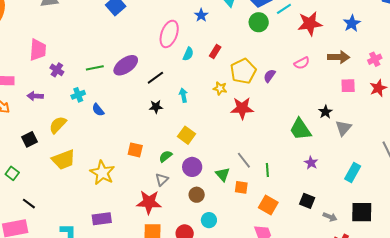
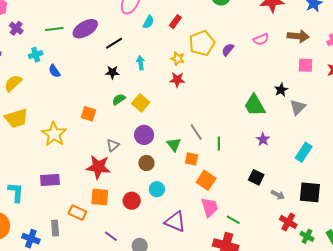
red star: (242, 108) -> (177, 80), moved, size x0.7
green semicircle: (166, 156) -> (119, 99), moved
orange square: (268, 205) -> (206, 180), moved

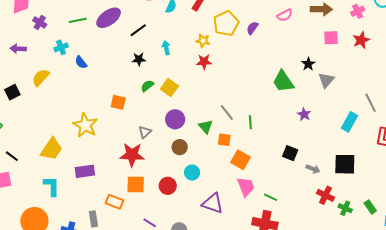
yellow trapezoid: (16, 118) -> (52, 149), moved, turned -35
purple star: (263, 139) -> (304, 114), moved
cyan rectangle: (304, 152) -> (350, 122), moved

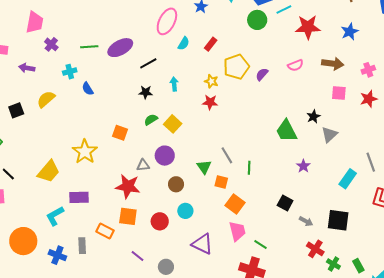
purple circle: (175, 119) -> (165, 156), moved
gray triangle: (145, 132) -> (143, 165), turned 32
cyan L-shape: (52, 186) -> (55, 216), moved, turned -125

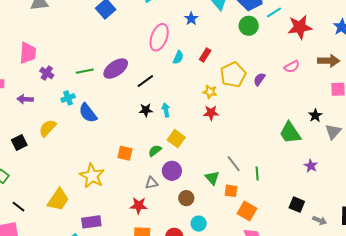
cyan arrow: (174, 84) -> (166, 110), moved
blue semicircle: (88, 89) -> (88, 113), size x1.5
green semicircle: (151, 120) -> (155, 151), moved
red star: (128, 186) -> (139, 206), size x0.7

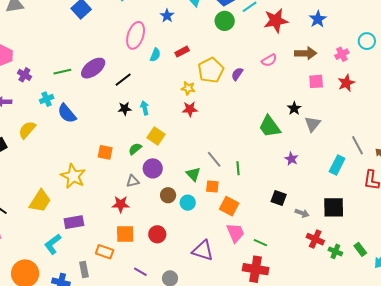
red rectangle: (205, 55) -> (182, 52), turned 32
cyan circle: (199, 224) -> (188, 203), moved

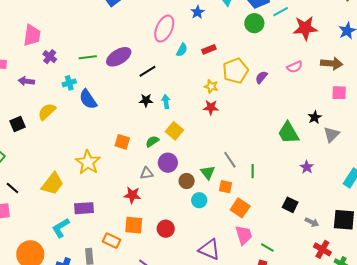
brown circle: (168, 195) -> (187, 181), moved

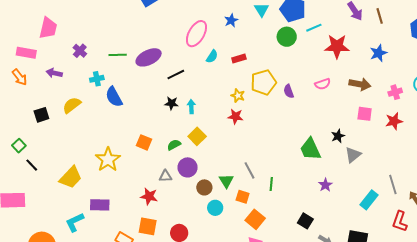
pink trapezoid: (32, 35) -> (48, 28), moved
purple semicircle: (261, 77) -> (289, 91), turned -64
black line: (12, 188) -> (32, 165), moved

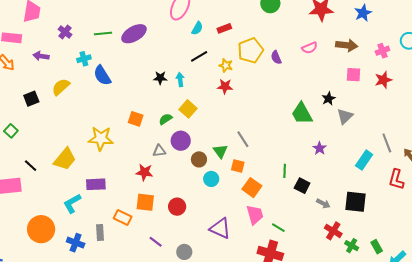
black line: (176, 75) -> (199, 56), moved
yellow star: (108, 160) -> (101, 138), turned -30
black line: (32, 165) -> (31, 166), moved
green line: (271, 184) -> (285, 171), moved

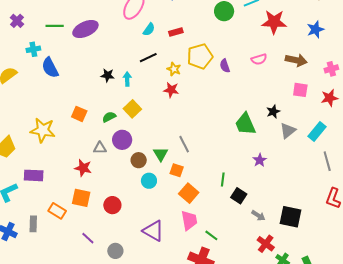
cyan rectangle: (364, 160) -> (317, 132), moved

